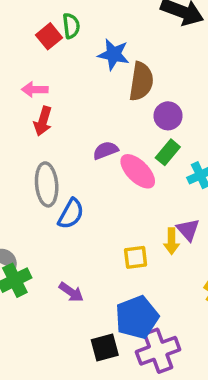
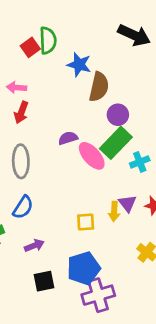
green semicircle: (71, 26) -> (48, 40), size x1.4
green rectangle: (168, 152) -> (116, 143), size x1.6
blue semicircle: (71, 214) -> (23, 207), moved
purple arrow: (71, 292) -> (34, 246), turned -60
black square: (105, 347) -> (44, 281), moved

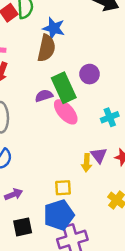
brown semicircle: (99, 87) -> (46, 48), moved
green rectangle: (116, 143) -> (64, 88), moved, turned -68
yellow square: (86, 222) -> (63, 188), moved

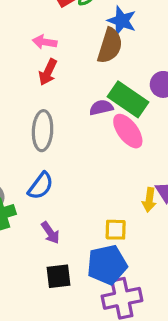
green rectangle: (64, 88) -> (128, 99), turned -36
purple arrow: (14, 194) -> (50, 233), turned 72

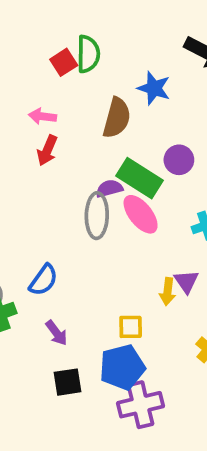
blue star: (122, 21) -> (154, 88), moved
gray ellipse: (43, 131) -> (97, 216), moved

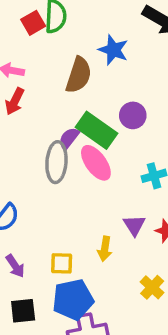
purple semicircle: (109, 189) -> (69, 138), turned -40
yellow arrow: (168, 292) -> (105, 249), moved
yellow square: (131, 327) -> (62, 263), moved

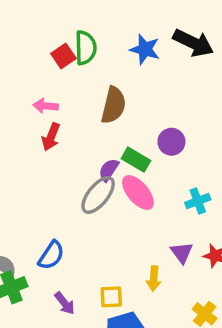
blue star: (113, 50) -> (145, 49), moved
green rectangle: (96, 130) -> (136, 160), size x0.7
gray ellipse: (56, 162) -> (98, 195), turned 39

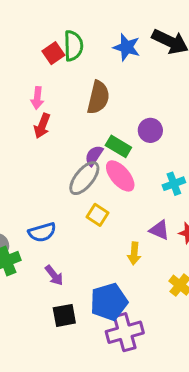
pink arrow: (46, 106) -> (37, 98), turned -90
purple triangle: (182, 253) -> (159, 230), turned -30
blue semicircle: (51, 255) -> (42, 232), turned 40
yellow square: (111, 297) -> (97, 215), moved, turned 35

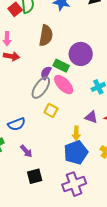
red arrow: (42, 126) -> (11, 56), turned -98
purple circle: (150, 130) -> (81, 54), size x1.5
blue pentagon: (109, 302) -> (76, 152), moved

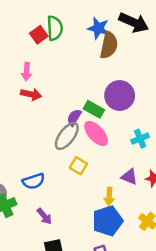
brown semicircle: (46, 35) -> (109, 45), moved

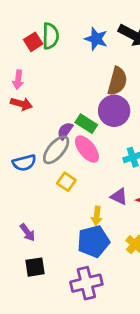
brown semicircle: (109, 45) -> (117, 81), moved
blue semicircle: (34, 181) -> (24, 163), moved

